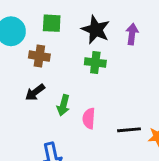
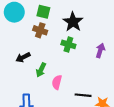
purple arrow: (132, 34) -> (100, 51), moved
brown cross: (39, 56) -> (40, 30), moved

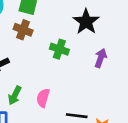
black star: (73, 22) -> (86, 22), moved
green arrow: (41, 70) -> (15, 95), moved

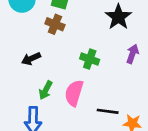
green cross: (59, 49) -> (90, 59), moved
pink semicircle: (43, 98) -> (74, 93), size x1.4

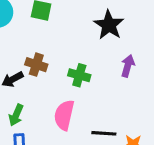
brown cross: (55, 24) -> (36, 65), moved
green arrow: (46, 90) -> (16, 115), moved

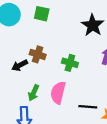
green arrow: (16, 115) -> (34, 93), moved

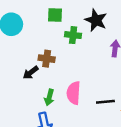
green square: (42, 14) -> (55, 15), moved
green cross: (70, 63) -> (73, 35), moved

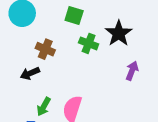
brown cross: (47, 59) -> (45, 49), moved

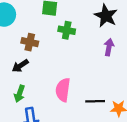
black star: (119, 33) -> (106, 16), moved
green arrow: (44, 107) -> (20, 94), moved

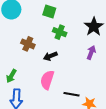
brown cross: (30, 42) -> (28, 44), moved
black arrow: (20, 66) -> (50, 56), moved

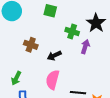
green cross: (60, 32) -> (72, 31), moved
purple arrow: (91, 52) -> (85, 47), moved

